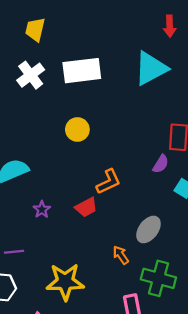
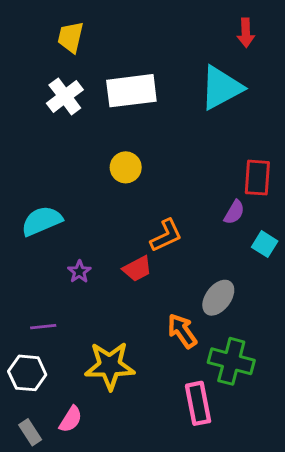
orange arrow: (121, 255) -> (182, 331), size x1.4

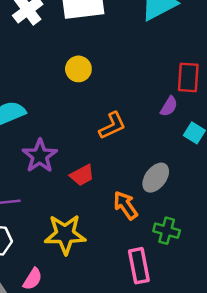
red trapezoid: (137, 269) -> (82, 175), moved
purple star: (79, 272) -> (40, 156), size x1.8
green cross: (231, 361) -> (167, 231), size x0.7

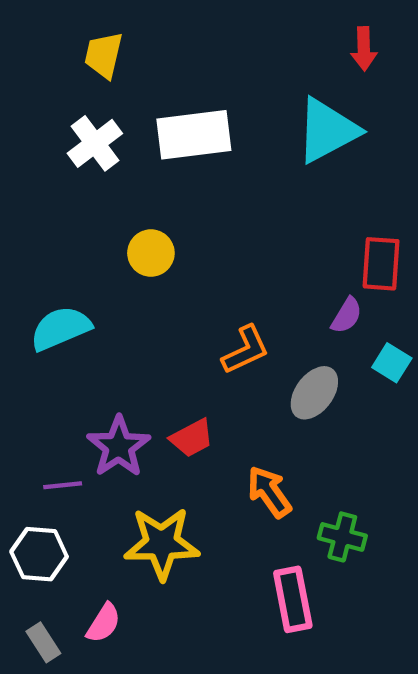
yellow circle: (78, 69) -> (151, 253), moved
purple star: (40, 156) -> (119, 447), moved
gray ellipse: (156, 178) -> (314, 393), moved

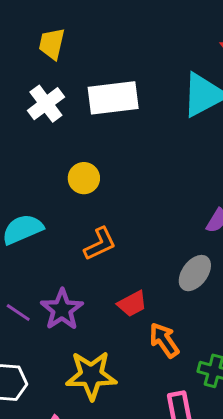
orange L-shape: (246, 350) -> (100, 244), moved
red trapezoid: (192, 438) -> (132, 304), moved
purple line: (63, 485) -> (18, 312), moved, turned 40

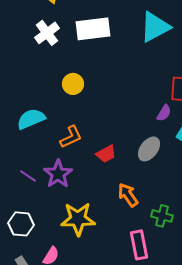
orange L-shape: (100, 244) -> (71, 137), moved
red trapezoid: (132, 304) -> (106, 154), moved

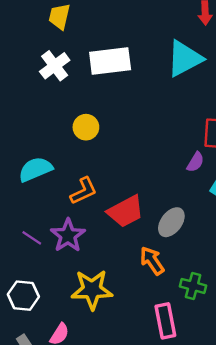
gray ellipse: (149, 149) -> (171, 222), moved
red trapezoid: (106, 154) -> (126, 211), size x1.5

